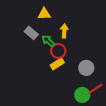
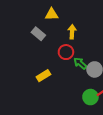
green arrow: (48, 41) -> (80, 63), moved
yellow rectangle: (57, 64) -> (43, 76), moved

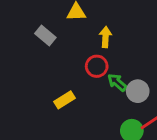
gray rectangle: (38, 34) -> (45, 35), moved

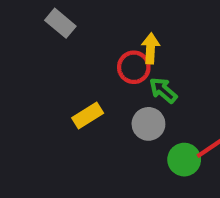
yellow arrow: (105, 37) -> (151, 48), moved
gray circle: (138, 91) -> (148, 124), moved

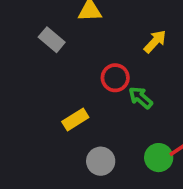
yellow arrow: (151, 48) -> (155, 42), moved, turned 40
gray circle: (148, 124) -> (101, 161), moved

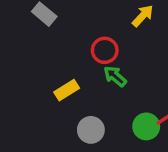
green arrow: (141, 98) -> (115, 76), moved

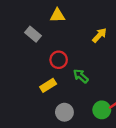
red circle: (105, 50) -> (59, 60), moved

